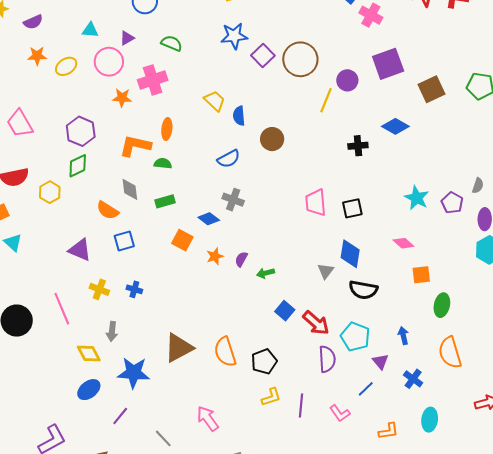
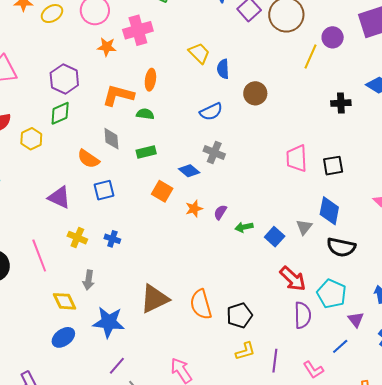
blue square: (285, 311) -> (275, 237), moved
purple line: (120, 416) -> (117, 366), moved

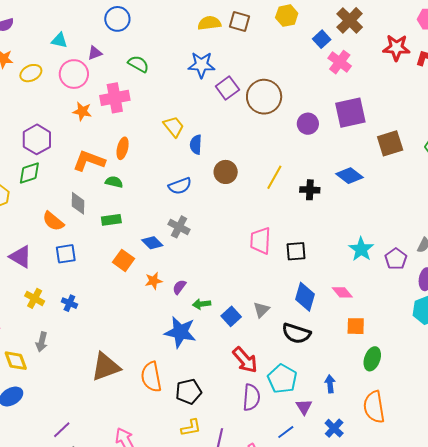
yellow line: (310, 57) -> (274, 177), moved
blue diamond: (329, 211) -> (305, 297), moved
blue star: (109, 322) -> (180, 332), moved

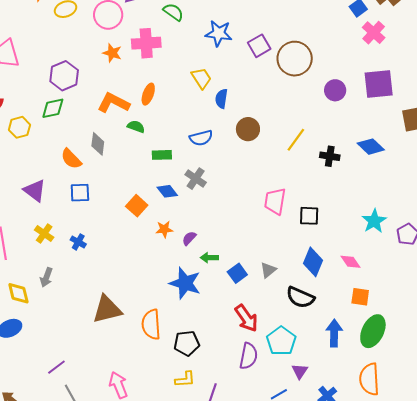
blue star: (201, 65) -> (219, 33), moved
green rectangle: (111, 220) -> (162, 155), moved
green ellipse: (372, 359) -> (373, 331), size x1.4
blue arrow: (330, 384) -> (334, 333), moved, size x1.5

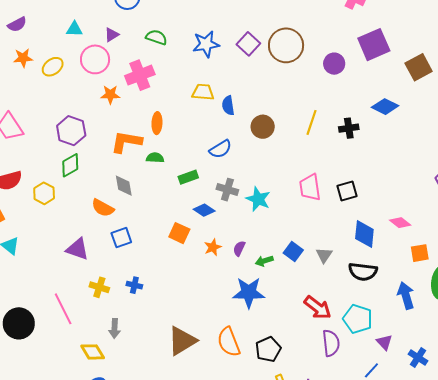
yellow trapezoid: (201, 78) -> (203, 92), turned -35
cyan star: (374, 221) -> (258, 199), moved
blue square: (237, 273) -> (293, 252), moved

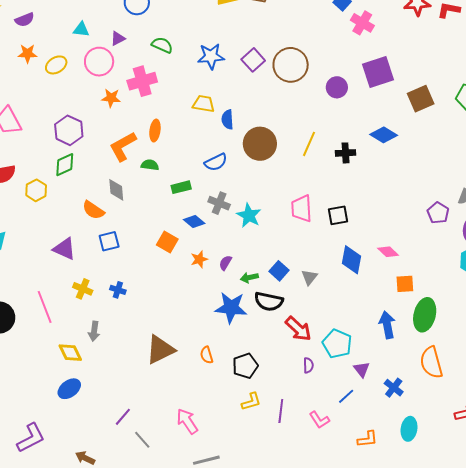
brown circle: (263, 127) -> (260, 144), size x1.4
orange L-shape: (126, 142) -> (123, 146), turned -44
black semicircle: (363, 272) -> (269, 301), moved
orange semicircle: (229, 342) -> (207, 355), size x0.6
purple semicircle: (331, 343) -> (308, 365), size x0.6

